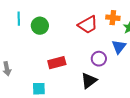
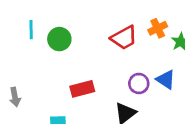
orange cross: (113, 18) -> (158, 28), turned -32
blue triangle: (119, 47) -> (166, 79), moved, turned -35

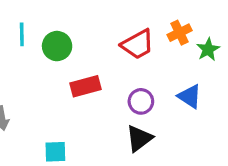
purple circle: (139, 83) -> (141, 101), moved
red rectangle: (82, 89) -> (86, 86), moved

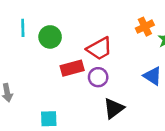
red trapezoid: (138, 44) -> (99, 49), moved
purple circle: (141, 101) -> (98, 77), moved

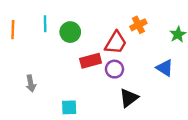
orange cross: (145, 27) -> (138, 25), moved
red trapezoid: (99, 49) -> (116, 43), turned -30

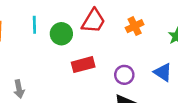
red trapezoid: (116, 43) -> (93, 21), moved
purple circle: (114, 69) -> (124, 75), moved

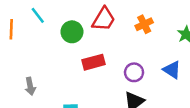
cyan line: (34, 25) -> (38, 15), moved, turned -36

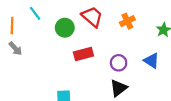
red trapezoid: (104, 19) -> (92, 17), turned -80
gray arrow: (30, 86) -> (15, 49), moved, turned -32

